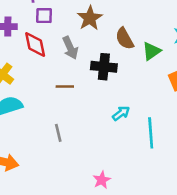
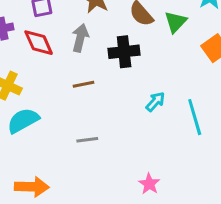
gray arrow: (70, 48) -> (80, 38), turned -130
gray line: (58, 133) -> (87, 140), turned -72

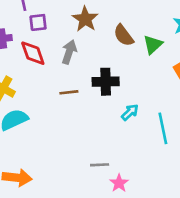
black cross: (124, 52) -> (106, 82), moved
gray line: (87, 140) -> (100, 165), moved

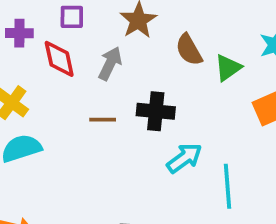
cyan arrow: (130, 112) -> (184, 158), size x1.4

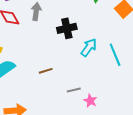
brown line: (103, 120) -> (46, 71), moved

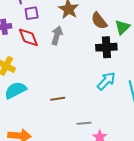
black cross: (67, 28) -> (106, 47), moved

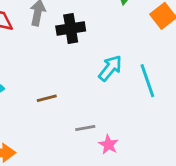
black cross: (106, 47) -> (71, 28), moved

